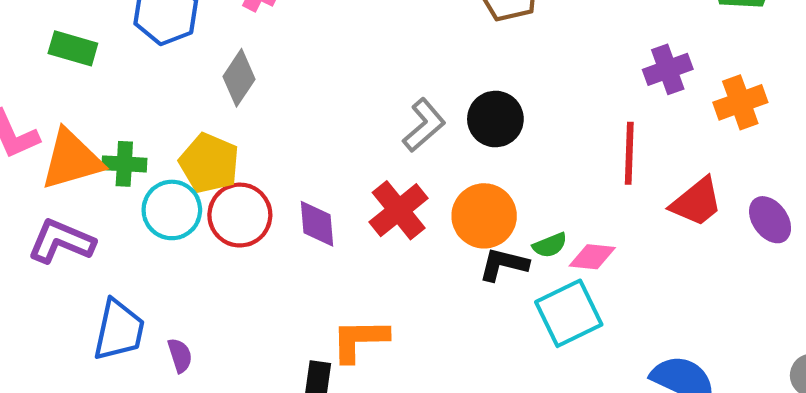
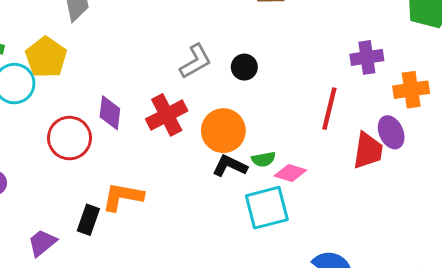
black circle: (495, 119) -> (244, 67), size x0.7
red trapezoid: (697, 202) -> (368, 151), turned -54
red circle: (240, 215) -> (69, 138), moved
purple ellipse: (770, 220) -> (391, 132), moved

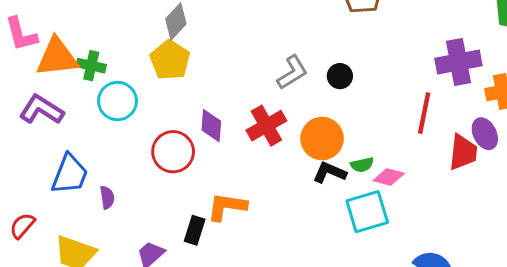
yellow pentagon: (46, 57) -> (170, 60), moved
purple cross: (367, 57) -> (458, 62), size x1.4

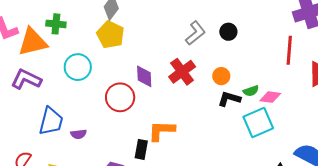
green cross: (91, 66) -> (56, 24), moved
orange circle: (322, 139) -> (221, 76), size x0.6
purple semicircle: (107, 197) -> (79, 134), turned 98

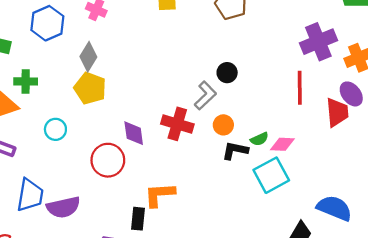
gray L-shape: (195, 33) -> (205, 95), moved
cyan circle: (78, 67) -> (55, 129), size x0.7
red cross: (182, 72) -> (177, 124), turned -32
purple semicircle: (79, 134) -> (63, 207), size x1.8

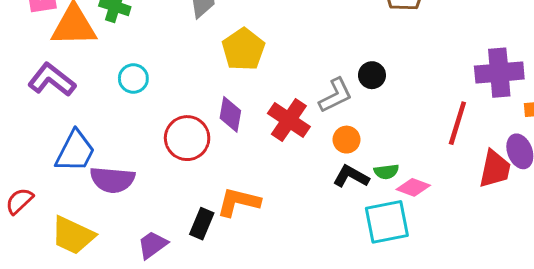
yellow pentagon: (90, 88) -> (243, 49), moved

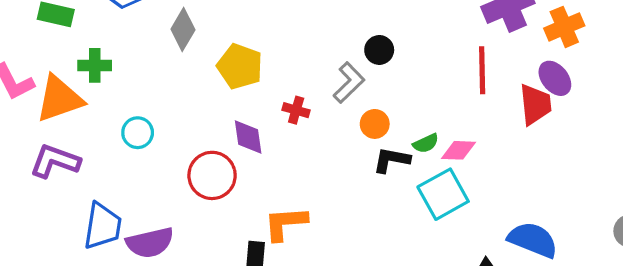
red cross: (289, 120) -> (296, 110), moved, size x0.6

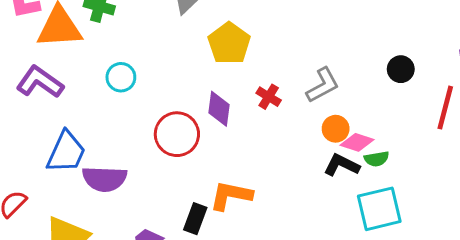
black circle: (379, 50) -> (401, 69), moved
pink diamond: (458, 150) -> (357, 142), moved

